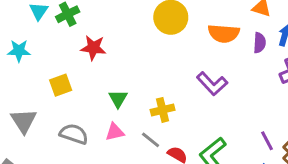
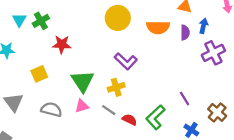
purple L-shape: (212, 84) -> (126, 61), moved
green triangle: (118, 99) -> (83, 81), size x1.6
purple line: (267, 141) -> (185, 99), moved

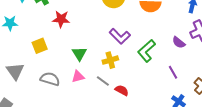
purple semicircle: (185, 33) -> (179, 42), moved, turned 128
green triangle: (83, 81) -> (79, 54), size x0.7
green L-shape: (155, 117) -> (147, 51), moved

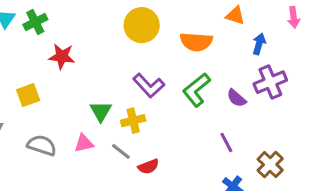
green L-shape: (147, 51) -> (196, 90), moved
green triangle: (79, 54) -> (101, 111), moved
red semicircle: (122, 90) -> (148, 166), turned 128

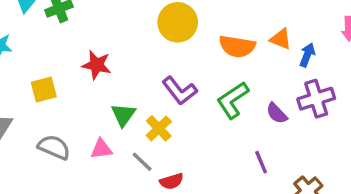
orange triangle: (235, 16) -> (281, 39), moved
red star: (62, 57) -> (97, 65), moved
yellow cross: (133, 121) -> (159, 128), turned -35

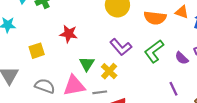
pink triangle: (101, 149) -> (74, 86), size x1.6
gray line: (142, 162) -> (100, 92), turned -48

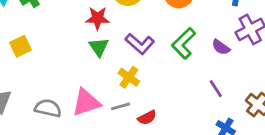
red star: (69, 34) -> (98, 18), moved
yellow square: (37, 51) -> (21, 46), moved
green triangle: (87, 64) -> (99, 47), moved

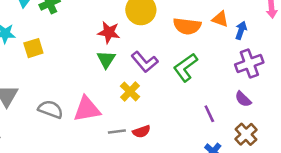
purple semicircle: (221, 47) -> (243, 99), moved
gray line: (121, 106) -> (117, 132), moved

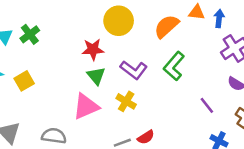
orange semicircle: (187, 26) -> (166, 26), turned 144
pink triangle: (87, 109) -> (86, 106), moved

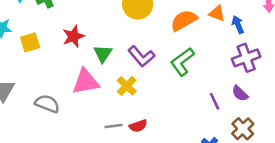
blue arrow: (219, 18) -> (238, 25), turned -42
red star: (93, 49) -> (73, 36), moved, turned -30
purple line: (207, 105) -> (215, 101), moved

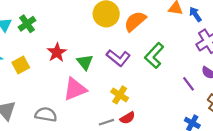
orange semicircle: (184, 20) -> (135, 21), moved
yellow cross: (127, 86) -> (120, 95), moved

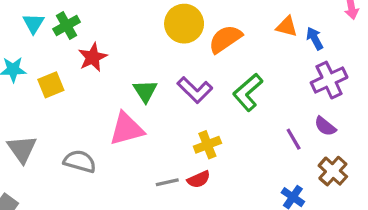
red star: (57, 52) -> (93, 57), moved
yellow cross: (120, 95) -> (207, 145), moved, turned 30

